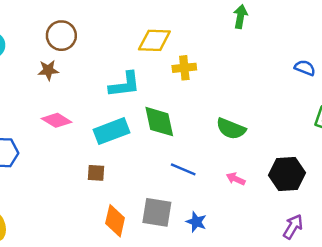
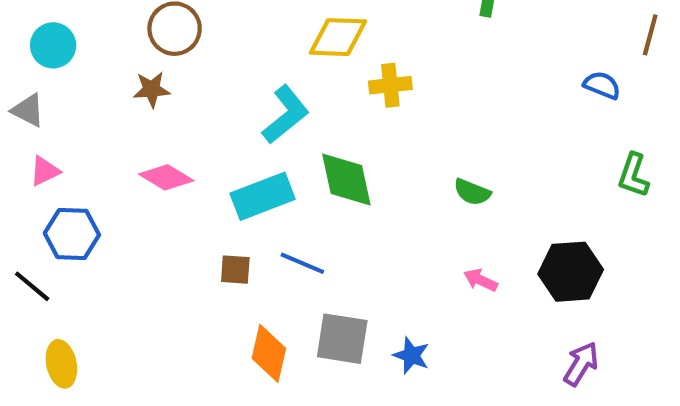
cyan L-shape: (125, 85) -> (286, 115), turned -32
green semicircle: (231, 129) -> (472, 192), size x0.7
blue line: (183, 169) -> (302, 263), moved

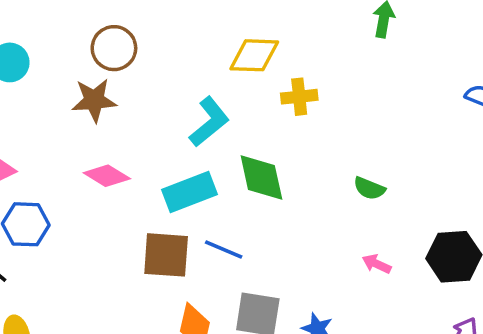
brown star: (152, 89) -> (94, 100), size x1.4
brown square: (235, 270) -> (166, 255), size x1.8

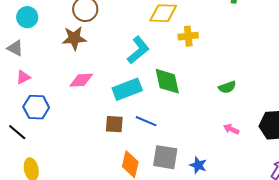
pink diamond: (107, 176) -> (81, 80), turned -35
green semicircle: (369, 188) -> (227, 87), turned -42
brown square: (166, 255) -> (114, 124), size x0.7

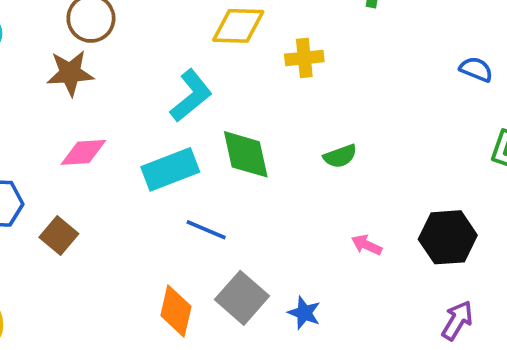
yellow cross: (188, 36) -> (304, 58), moved
green semicircle: (227, 87) -> (340, 156), moved
brown square: (114, 124) -> (59, 235), moved, turned 36
gray square: (165, 157) -> (242, 298), turned 32

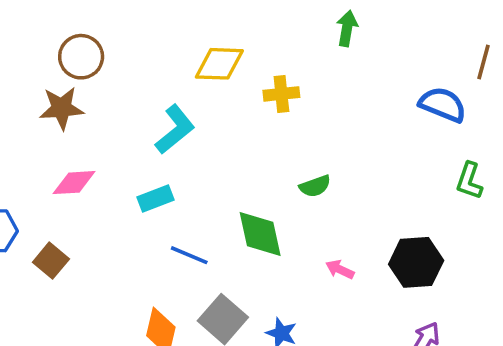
blue semicircle: (476, 69) -> (443, 105), size x1.5
green diamond: (246, 154) -> (260, 234), moved
cyan rectangle: (170, 169) -> (156, 199), size x0.7

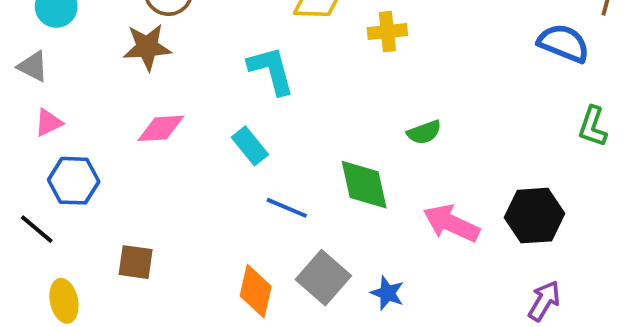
cyan L-shape: (175, 129) -> (271, 70), turned -66
cyan rectangle: (156, 199) -> (250, 146), turned 72
brown square: (51, 261) -> (136, 262), moved, turned -32
pink arrow: (340, 269) -> (451, 223), size x1.8

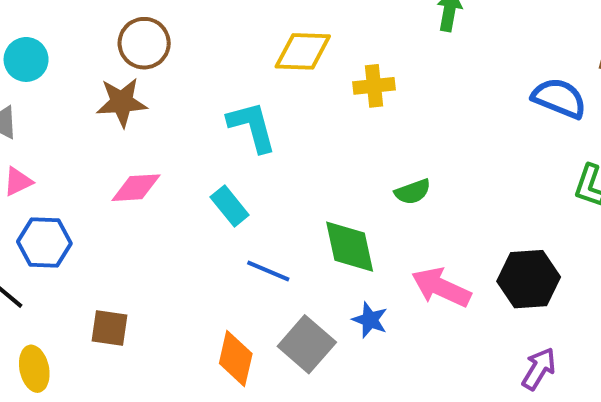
blue star: (387, 293) -> (370, 320), moved

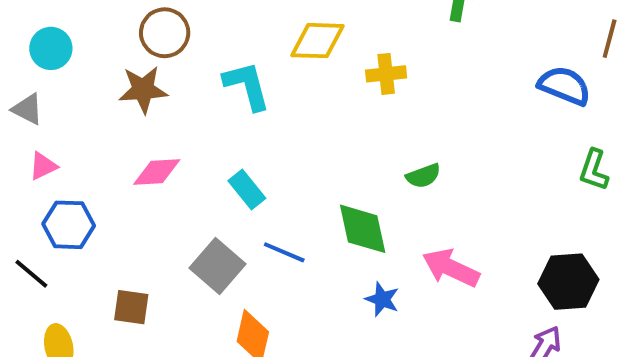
cyan L-shape: (252, 127) -> (247, 86), moved
black hexagon: (529, 279) -> (568, 282), moved
gray square: (307, 344) -> (218, 266), moved

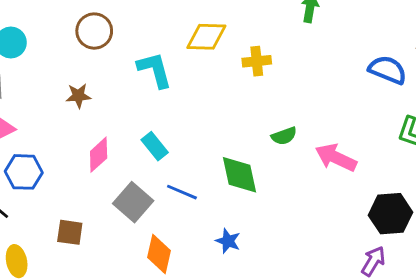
brown star: (143, 90) -> (78, 96), moved, size x0.7
pink diamond: (157, 172) -> (99, 155), moved, turned -39
pink arrow: (451, 268) -> (336, 158), moved
blue star: (382, 299) -> (228, 241), moved

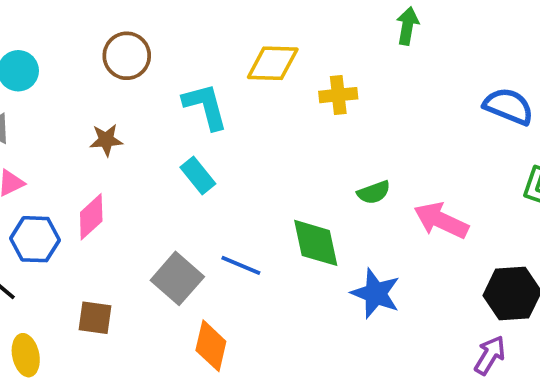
cyan rectangle: (155, 146) -> (198, 176), moved
pink diamond: (99, 155) -> (91, 217), moved
blue star: (228, 241) -> (376, 293), moved, size x1.5

